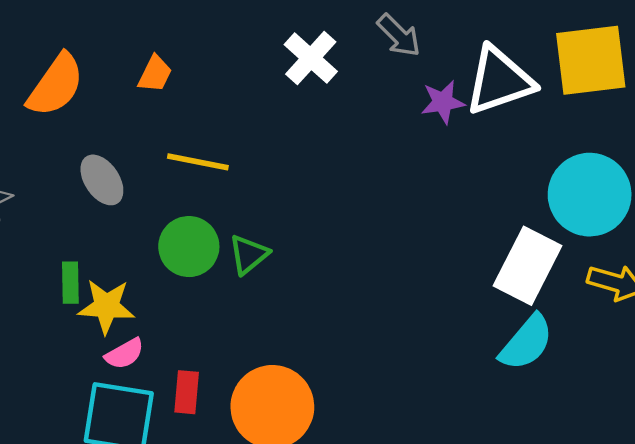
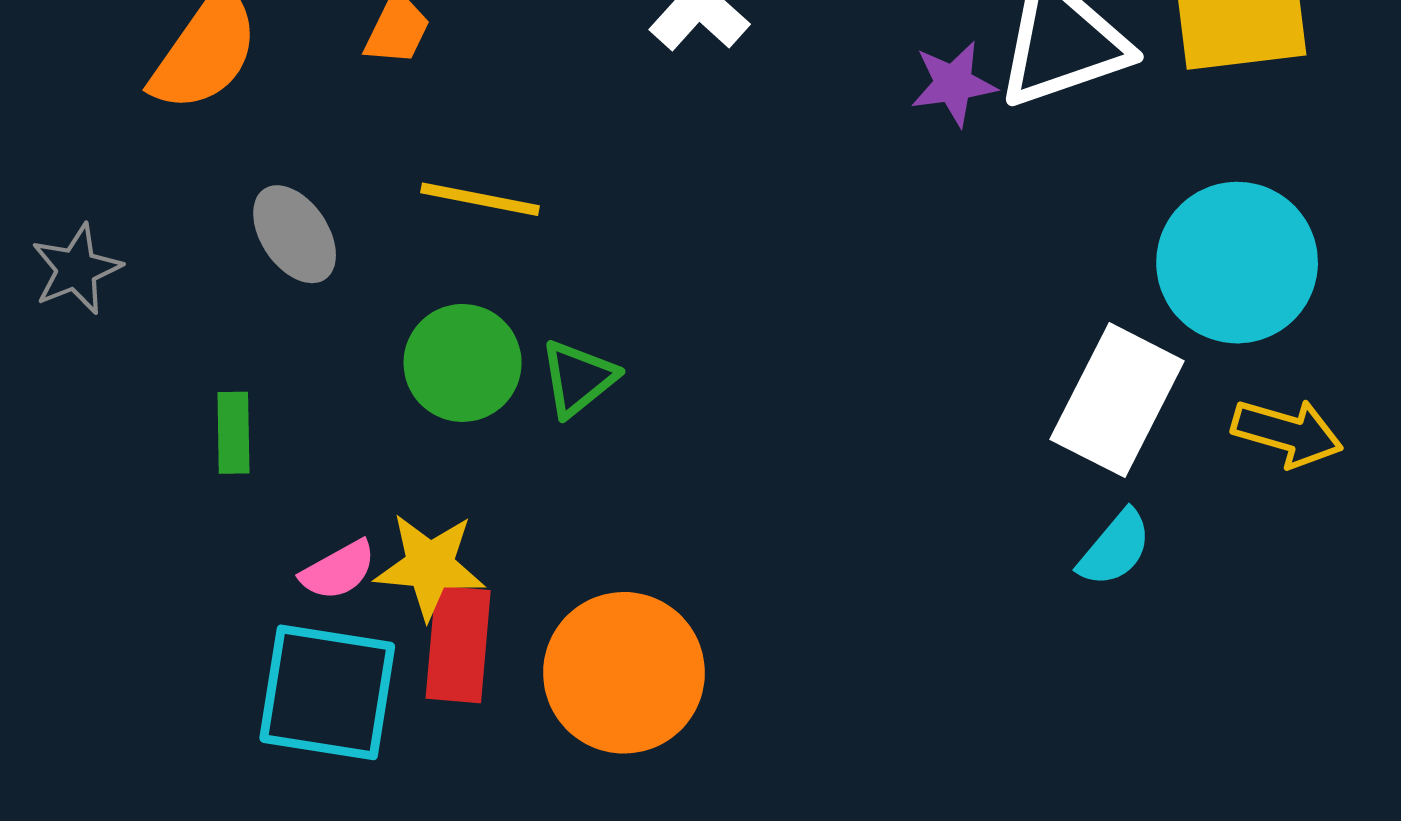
yellow star: (106, 306) -> (430, 566), moved
cyan semicircle: (526, 342) -> (1115, 548), size x0.7
red rectangle: (187, 392) -> (458, 644), size x1.4

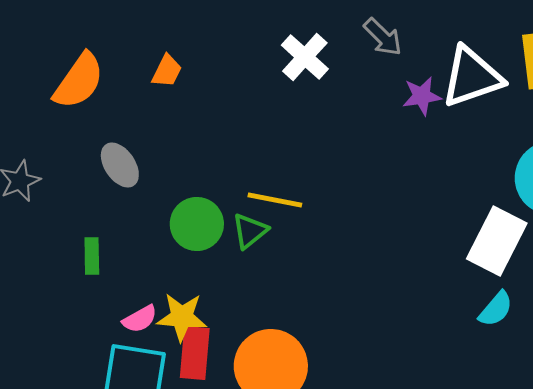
yellow line: (480, 199) -> (275, 200), moved

